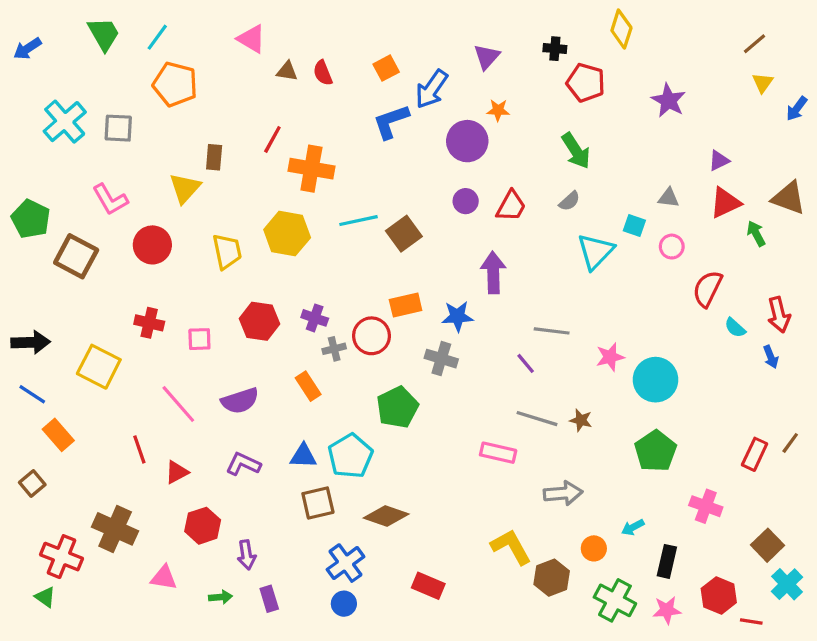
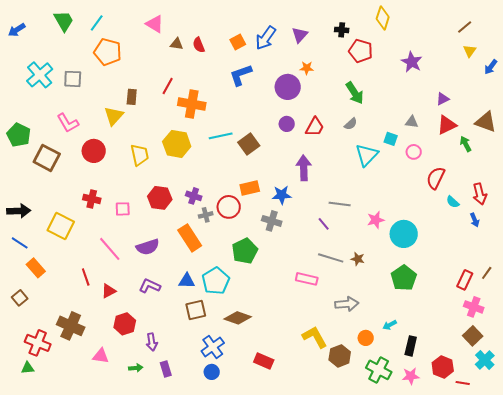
blue arrow: (432, 89) -> (266, 38), moved
orange rectangle: (308, 386) -> (190, 238), size x1.5
pink cross: (706, 506) -> (474, 307), moved
green triangle: (45, 597) -> (28, 368), turned -40

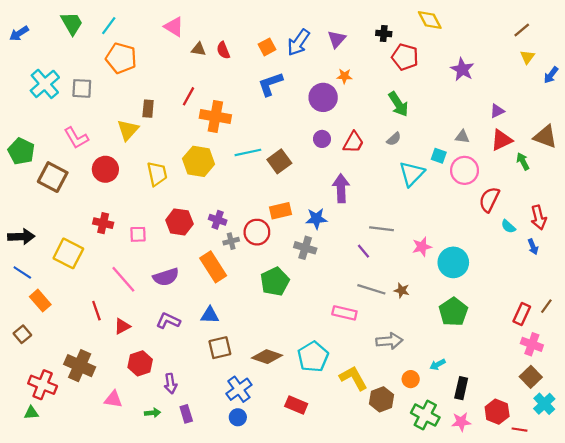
yellow diamond: (383, 18) -> (430, 20), turned -45
pink circle: (414, 152) -> (465, 170), size x1.6
cyan pentagon: (216, 281) -> (313, 357), moved

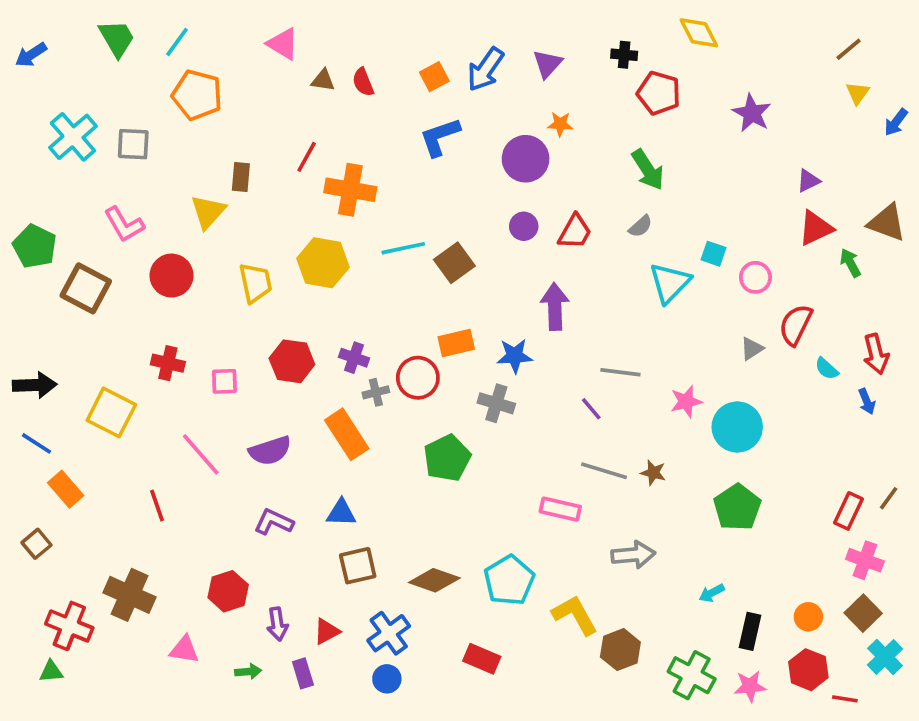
gray triangle: (462, 137) -> (752, 349), moved, turned -40
pink circle: (465, 170) -> (755, 277), size x0.7
red triangle: (122, 326) -> (327, 631), moved
orange circle: (411, 379) -> (808, 617), moved

